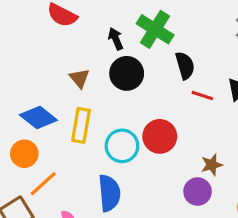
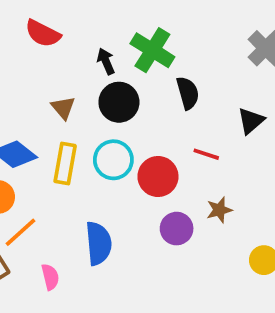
red line: (202, 95) -> (206, 154), moved
cyan circle: (122, 146) -> (113, 160), moved
purple circle: (198, 192) -> (177, 229), moved

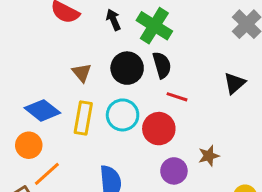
black arrow: (106, 61) -> (113, 20), moved
black semicircle: (188, 93) -> (162, 65), moved
red line: (206, 154) -> (177, 97), moved

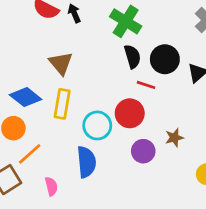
black arrow: (113, 20) -> (74, 13), moved
black circle: (127, 68) -> (165, 59), moved
brown triangle: (82, 73) -> (61, 63), size x1.4
cyan circle: (123, 115) -> (97, 125), moved

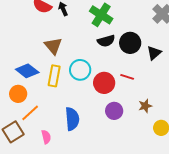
black semicircle: (132, 57) -> (106, 41), turned 90
red line: (146, 85) -> (127, 77), moved
cyan circle: (97, 125) -> (80, 70), moved
brown star: (174, 138) -> (145, 106), moved

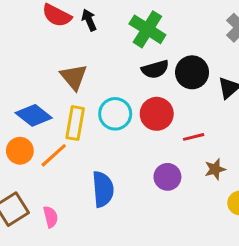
red line: (127, 77) -> (194, 137), moved, turned -32
red circle: (104, 83) -> (157, 114), moved
orange line: (30, 113) -> (54, 155), moved
pink semicircle: (46, 137) -> (51, 217), moved

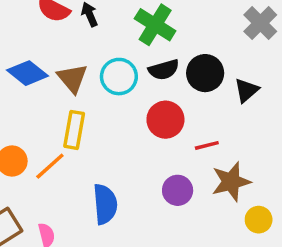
cyan circle: (115, 114) -> (119, 77), moved
blue diamond: (34, 115) -> (28, 73), moved
brown star: (215, 169) -> (231, 182), size x1.6

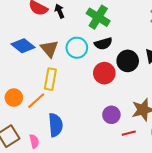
black circle: (205, 73) -> (128, 61), moved
red line: (207, 145) -> (129, 133), moved
blue semicircle: (105, 204) -> (55, 125), moved

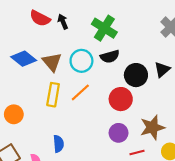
red circle: (104, 73) -> (121, 99), moved
orange line: (36, 101) -> (80, 92), moved
blue semicircle: (55, 125) -> (59, 144), size x0.7

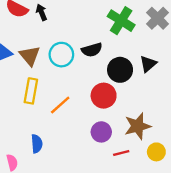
green cross: (104, 28) -> (121, 21), moved
orange line: (80, 92) -> (60, 105), moved

